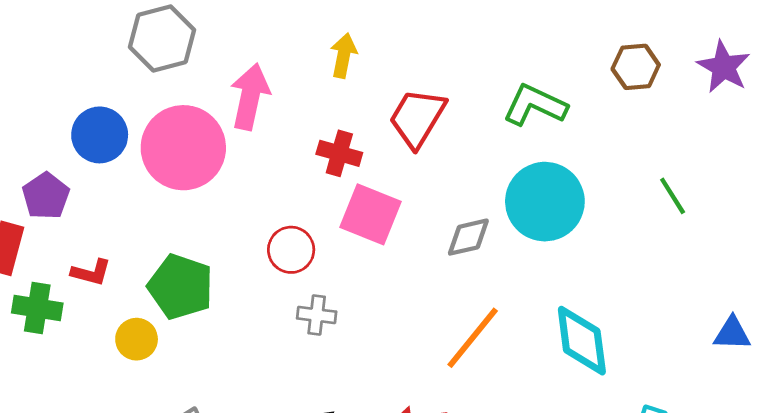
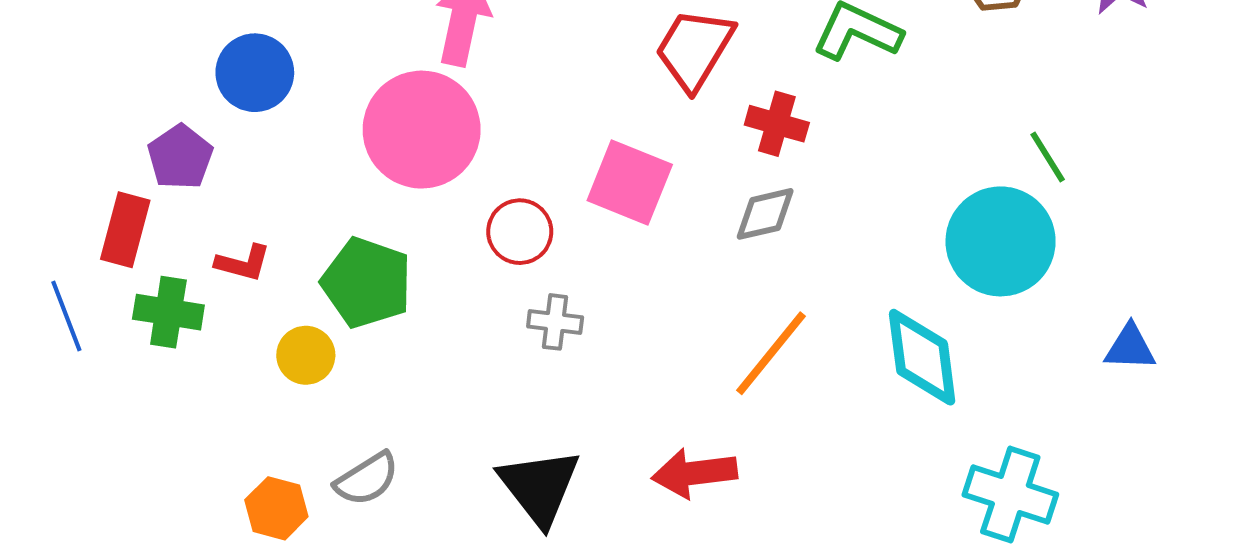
pink circle: (183, 148) -> (422, 130), moved
red cross: (339, 153) -> (777, 124), moved
cyan circle: (545, 202) -> (1001, 241), moved

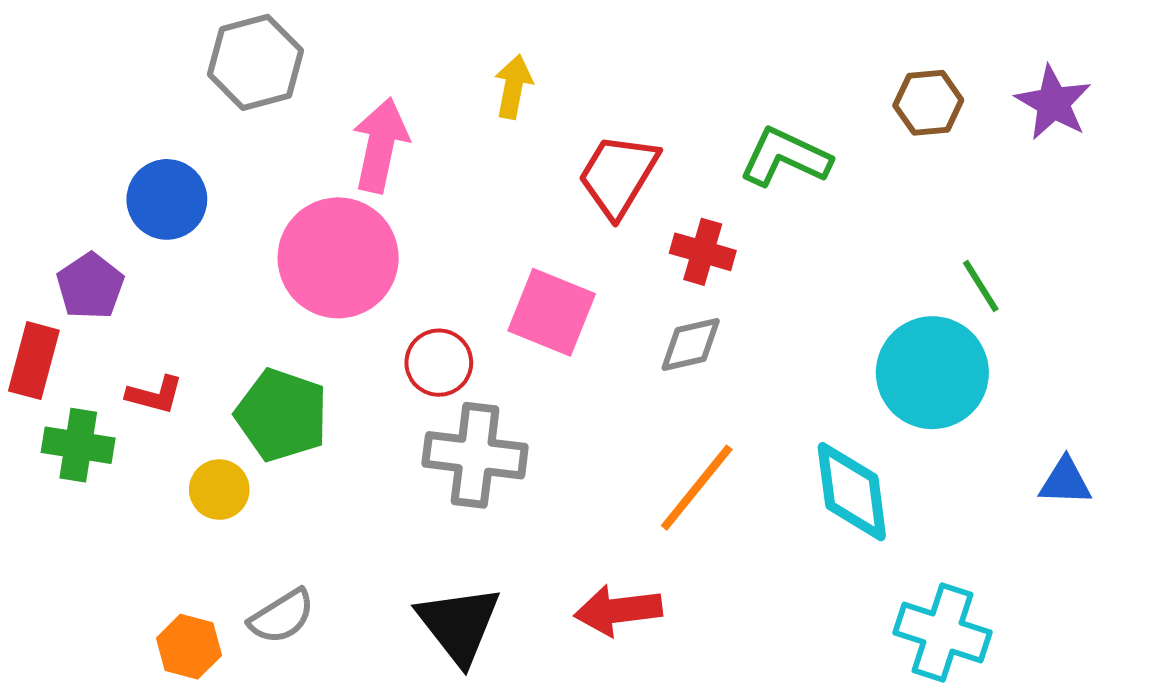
gray cross: (555, 322) -> (475, 455), size x1.8

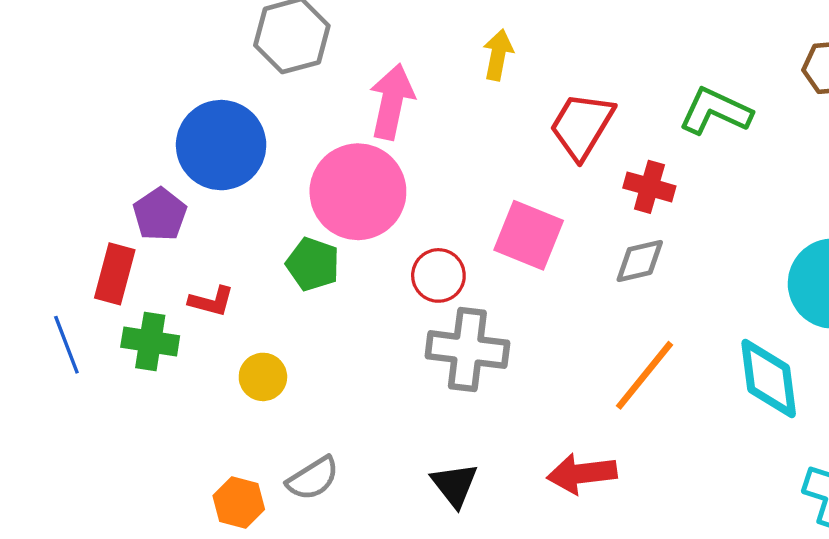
blue circle: (167, 199) -> (221, 145), size x1.4
green pentagon: (282, 415) -> (313, 264), moved, size x0.7
black triangle: (459, 624) -> (455, 485), size x0.7

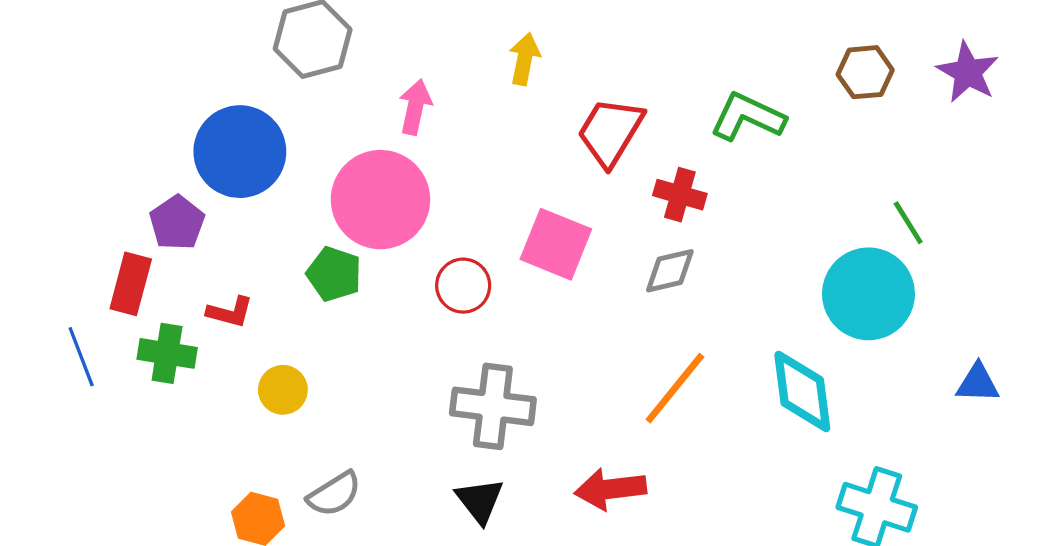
pink arrow: (392, 102) -> (415, 107), size x0.7
gray cross: (467, 350) -> (493, 406), moved

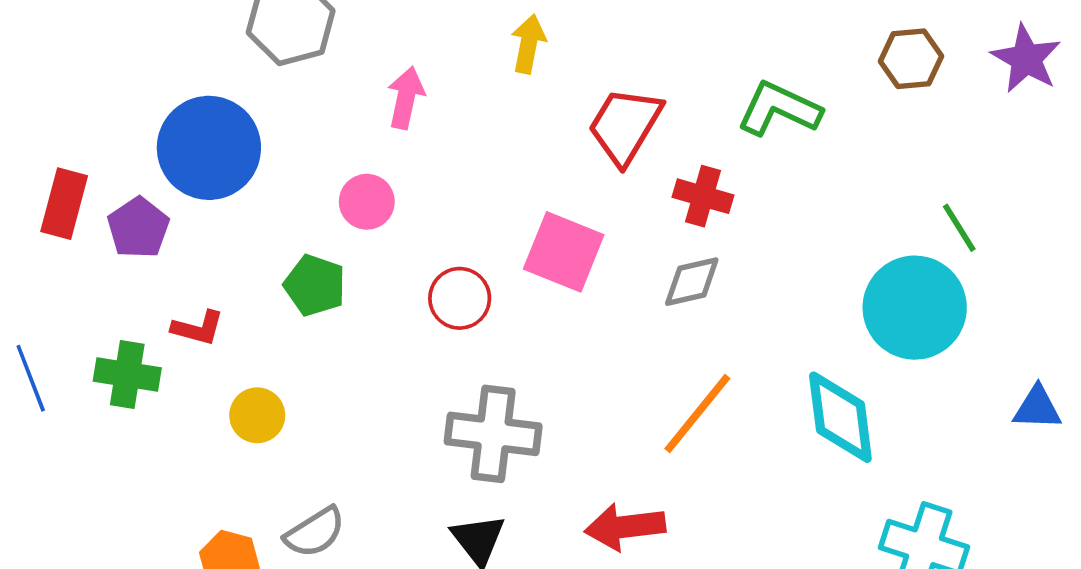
pink circle: (380, 200) -> (367, 202), size x0.5
red rectangle: (131, 284) -> (64, 204), moved

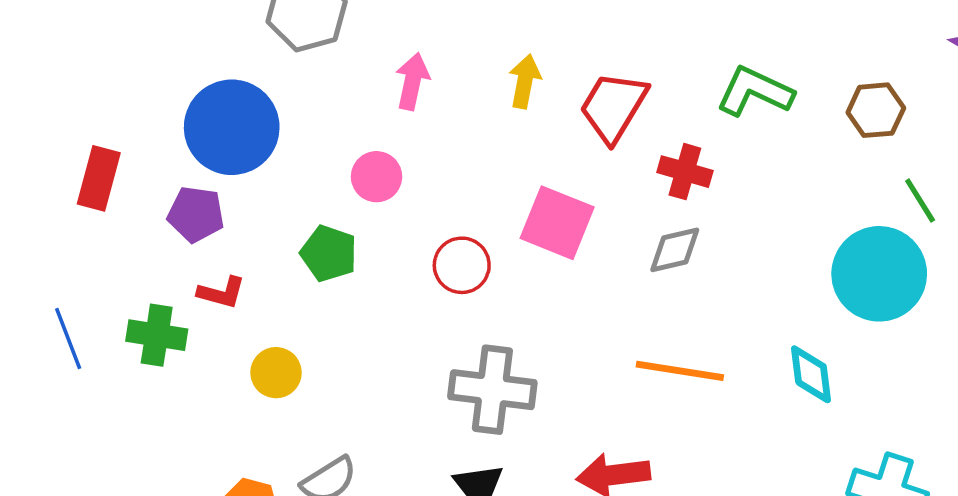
yellow arrow: (528, 44) -> (525, 81), moved
brown hexagon: (911, 59) -> (876, 110), moved
purple pentagon: (138, 228) -> (196, 214), moved, turned -30
orange line: (697, 413) -> (680, 371), turned 60
cyan diamond: (840, 417) -> (811, 374), size x0.7

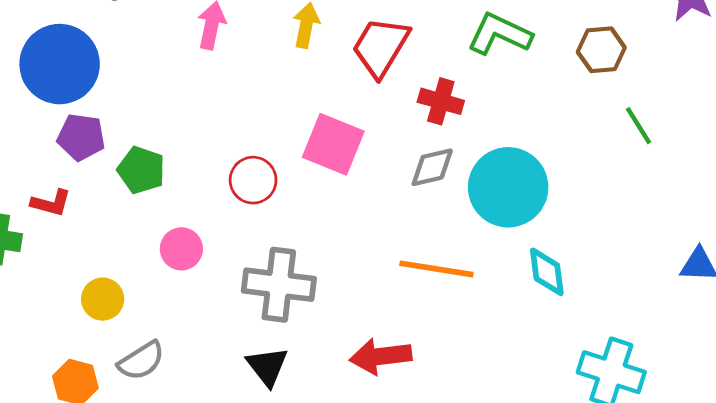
pink circle: (377, 177) -> (181, 249), moved
purple pentagon: (196, 214) -> (81, 137), moved
cyan circle: (879, 274) -> (508, 187), moved
yellow circle: (276, 373) -> (103, 299), moved

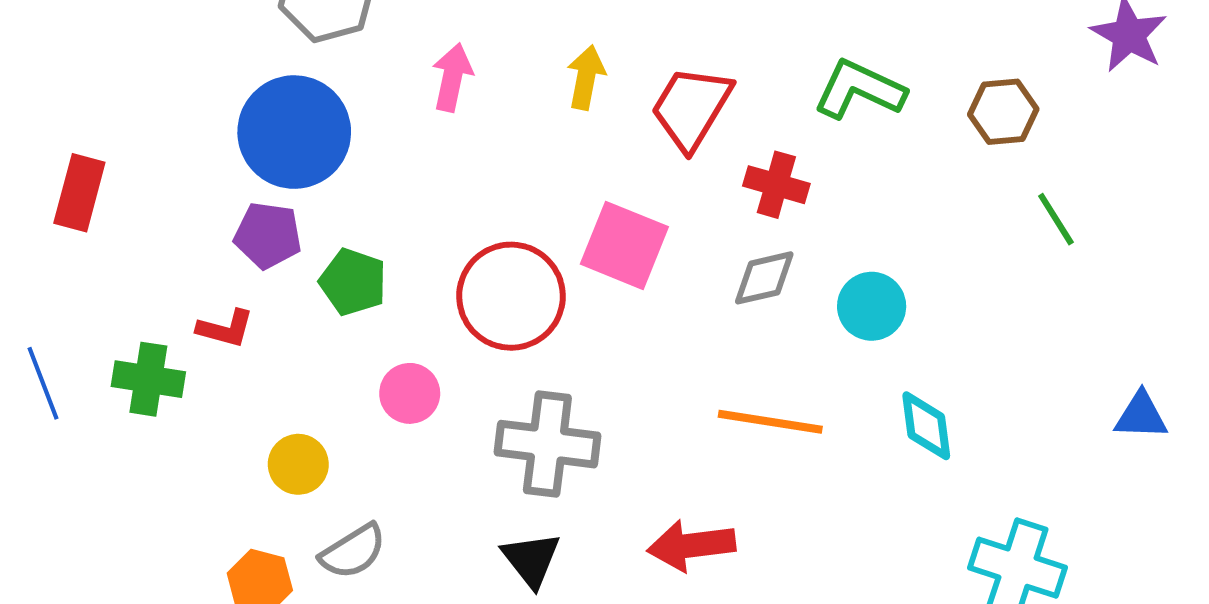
blue circle: (60, 64) -> (294, 132), moved
red circle: (253, 180) -> (511, 296), size x1.6
cyan circle: (508, 187) -> (872, 306), size x0.6

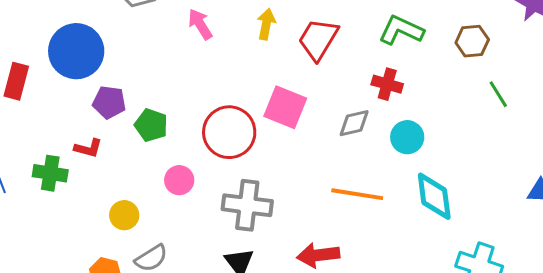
pink arrow: (452, 77) -> (200, 24), turned -44
blue circle: (294, 132) -> (76, 51), moved
red cross: (776, 185) -> (387, 84), moved
cyan diamond: (926, 426) -> (434, 196), size x1.4

